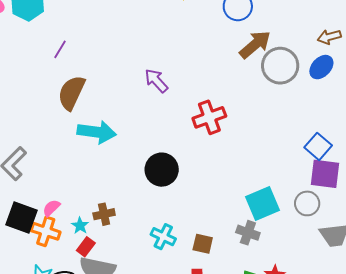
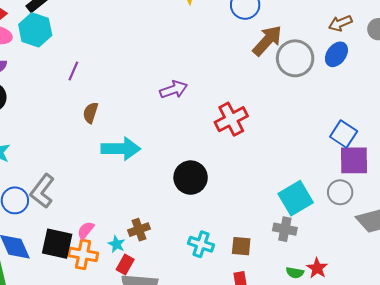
purple arrow: (156, 81) -> (174, 90), turned 120
brown semicircle: (71, 93) -> (91, 113), size x0.6

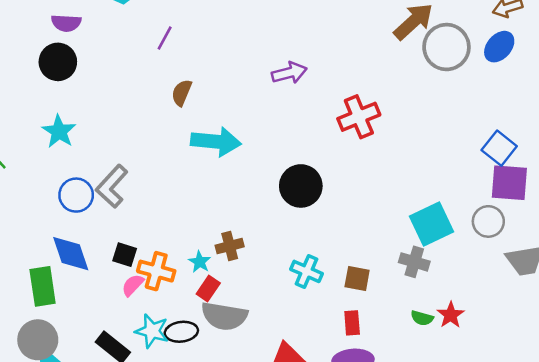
pink semicircle: (86, 230) -> (133, 285), moved
black square: (57, 244) -> (125, 255), size x0.6

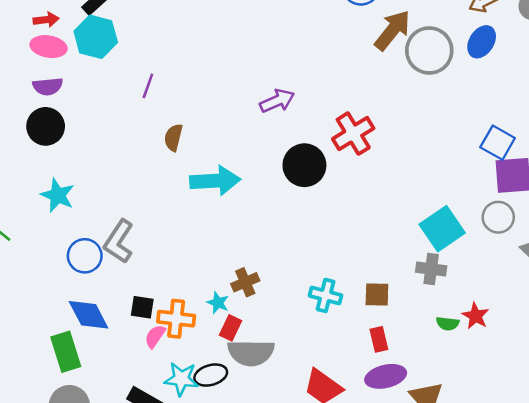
black circle: (301, 186) -> (304, 165), moved

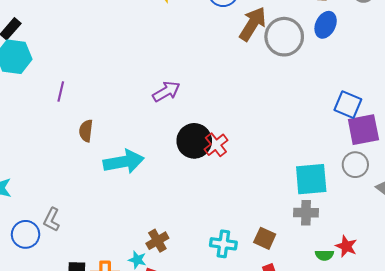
red cross: (353, 134) -> (216, 145), moved, size x0.7
cyan square: (442, 229) -> (311, 179), turned 36
gray L-shape: (119, 241) -> (52, 220), size x0.7
brown square: (377, 294) -> (265, 238), turned 30

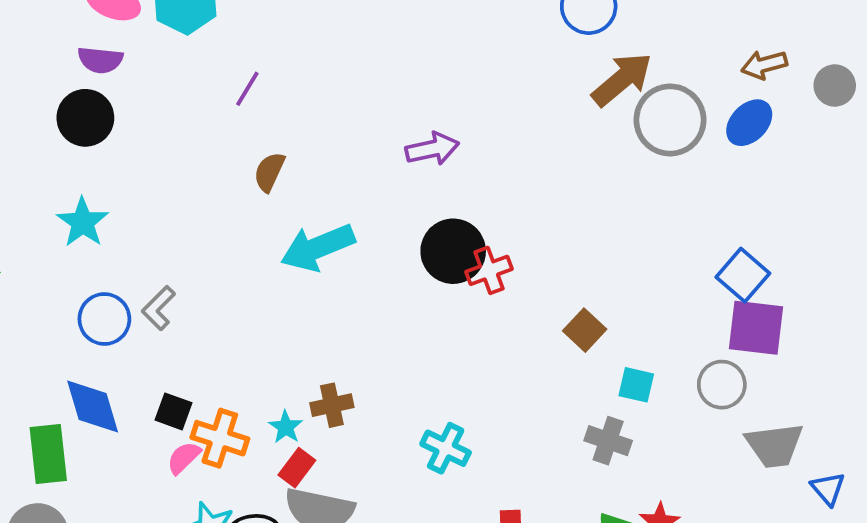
cyan arrow: (124, 162) -> (318, 247), turned 150
cyan square: (311, 179) -> (636, 385), size x0.6
brown square: (265, 238) -> (585, 330), moved

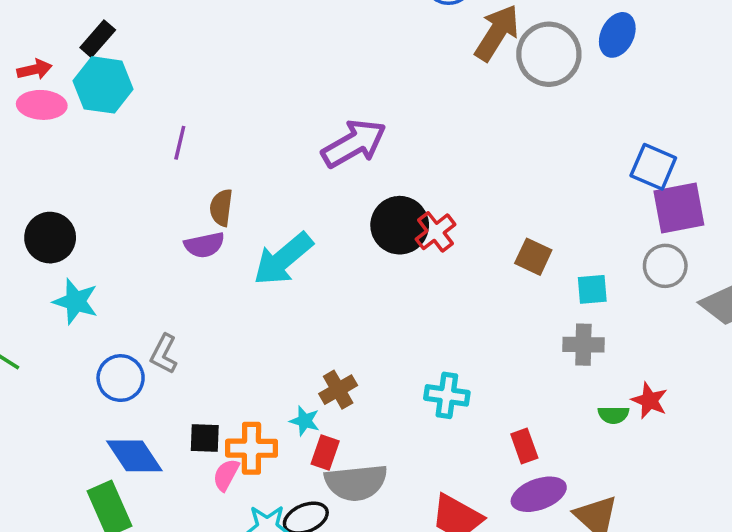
purple semicircle: (100, 60) -> (204, 245), moved
black circle: (85, 118) -> (50, 238), moved
purple arrow: (432, 149) -> (354, 144), size x1.4

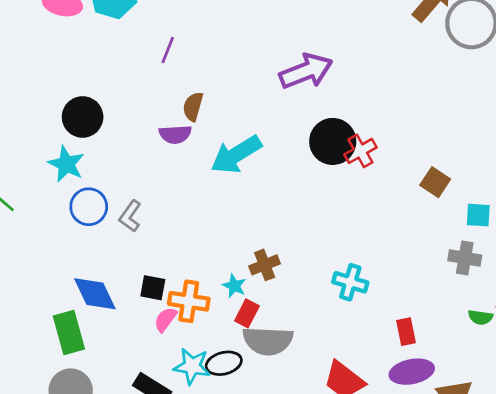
black circle: (50, 238) -> (83, 117), moved
blue circle: (121, 378) -> (89, 207), moved

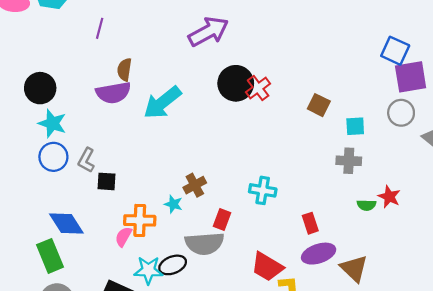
purple semicircle: (175, 134) -> (113, 93), size x1.4
cyan star: (66, 164) -> (52, 123), moved
black square: (153, 288) -> (106, 181), moved
red rectangle: (247, 313) -> (222, 220), moved

